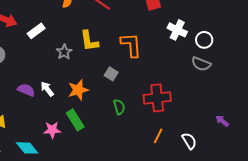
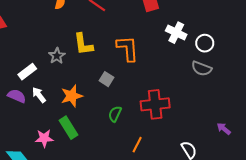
white rectangle: (36, 31) -> (27, 72), moved
green semicircle: (119, 107) -> (115, 114), turned -140
orange line: (158, 136) -> (137, 145), moved

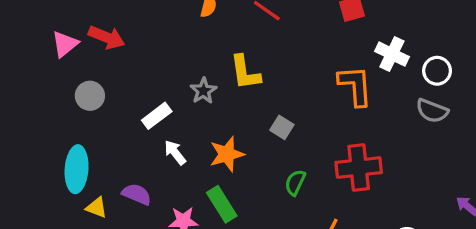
orange L-shape: (128, 48) -> (355, 86), moved
purple semicircle: (17, 96) -> (137, 194), moved

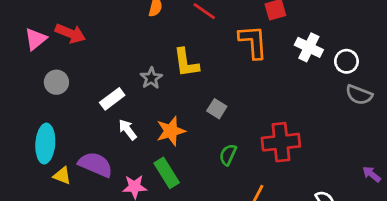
orange L-shape: (355, 86) -> (253, 42), moved
gray semicircle: (432, 111) -> (359, 95), moved
purple semicircle: (137, 194) -> (95, 164), size x1.4

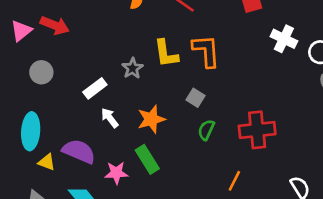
orange L-shape: (253, 42) -> (206, 51), moved
green semicircle: (228, 155) -> (206, 130), moved

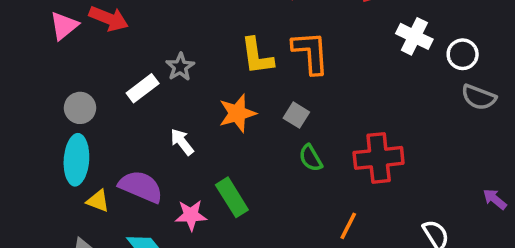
gray star: (132, 68) -> (180, 67), moved
gray circle: (41, 72) -> (80, 108), moved
white rectangle: (95, 88) -> (143, 88), moved
orange star: (151, 119) -> (237, 113), moved
green semicircle: (206, 130) -> (311, 158), turned -55

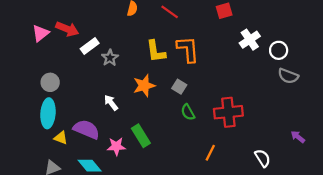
white cross: (414, 36) -> (250, 40), turned 30
white rectangle: (143, 88) -> (90, 46), moved

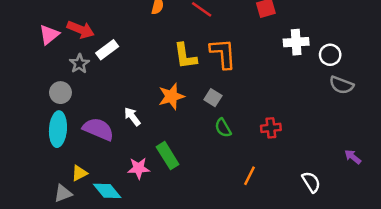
white cross: (250, 40) -> (296, 42), turned 30
gray star: (110, 58) -> (79, 64), moved
red cross: (228, 112) -> (271, 128), size x0.6
purple semicircle: (86, 129) -> (98, 129), moved
yellow triangle: (61, 138) -> (79, 173), moved, turned -48

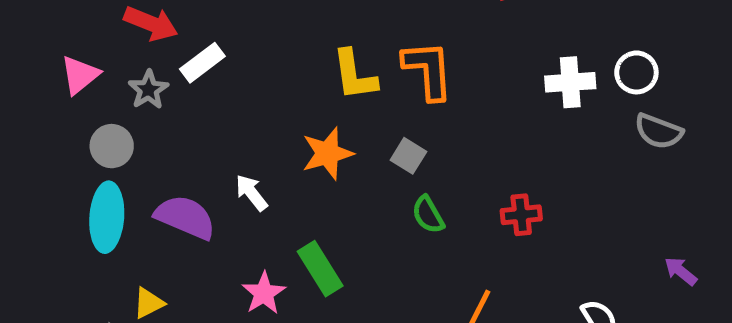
pink triangle: (49, 35) -> (80, 75), moved
white cross: (296, 42) -> (570, 82), moved
pink star: (139, 168) -> (264, 293), turned -30

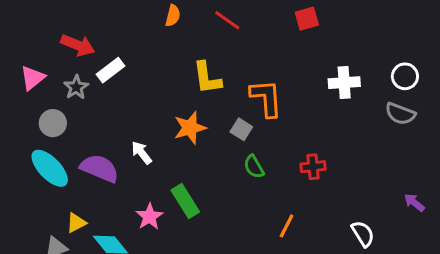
orange L-shape: (428, 70) -> (266, 98), moved
white circle: (636, 72) -> (405, 76), moved
cyan ellipse: (107, 217) -> (50, 168), turned -48

